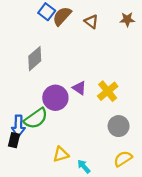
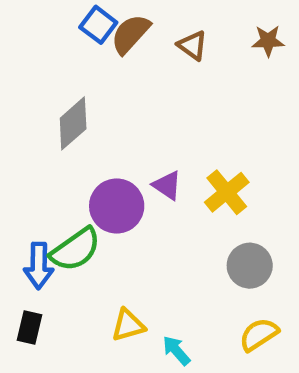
black rectangle: (14, 140) -> (30, 328), moved

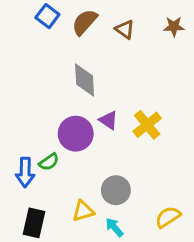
blue square: (98, 25) -> (47, 16), moved
gray diamond: (73, 123) -> (85, 80), moved, turned -52
green semicircle: (75, 250) -> (49, 162), size x0.6
gray circle: (250, 266) -> (116, 190), moved
black rectangle: (30, 328) -> (34, 223), moved, size x1.4

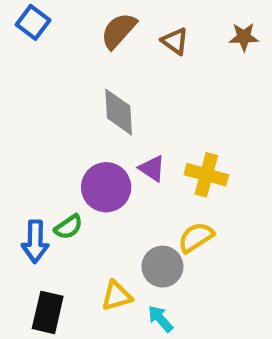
blue square: (47, 16) -> (33, 22), moved
yellow cross: (147, 125) -> (206, 175), turned -36
yellow semicircle: (168, 217) -> (196, 237), moved

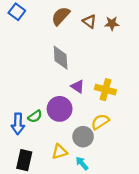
brown star: (244, 37) -> (112, 23), moved
purple circle: (106, 187) -> (60, 109), moved

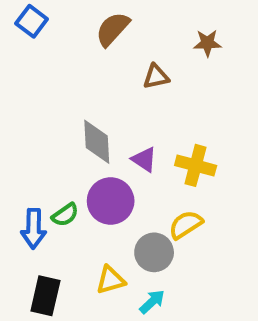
brown triangle: (89, 21) -> (156, 77), moved, turned -48
gray diamond: (61, 58) -> (97, 142), moved
cyan arrow: (82, 163) -> (152, 302), turned 88

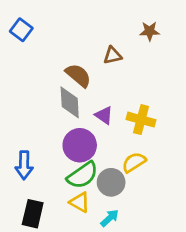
blue square: (32, 21) -> (21, 30), moved
brown semicircle: (113, 29) -> (78, 75), moved, turned 88
green semicircle: (65, 215) -> (83, 175), moved, size x1.6
yellow triangle: (111, 280) -> (80, 202), turned 45

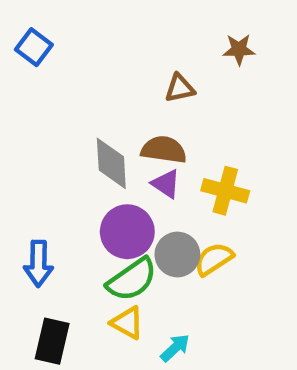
brown semicircle: (78, 75) -> (164, 150), moved, turned -32
gray circle: (111, 182) -> (177, 254), moved

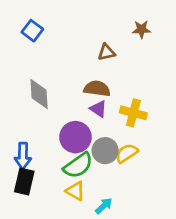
blue square: (34, 47) -> (32, 31), moved
gray diamond: (111, 163) -> (39, 94), moved
black rectangle: (52, 341) -> (24, 182), moved

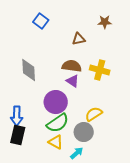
blue square: (32, 31) -> (41, 21), moved
yellow cross: (133, 113) -> (100, 70), moved
gray circle: (105, 151) -> (84, 132), moved

